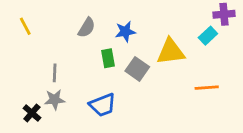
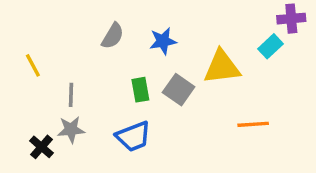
yellow line: (25, 26) -> (33, 65), moved
green rectangle: (108, 58) -> (140, 90), moved
orange line: (207, 88) -> (253, 124), moved

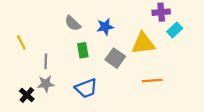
purple cross: (291, 19) -> (161, 12), moved
gray semicircle: (113, 36) -> (73, 23), turned 102
green rectangle: (140, 90) -> (83, 50), moved
orange line: (253, 124) -> (152, 80), moved

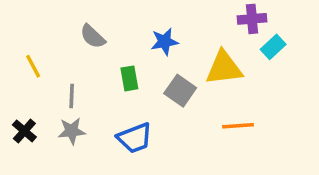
gray semicircle: (73, 23) -> (93, 36), moved
black cross: (27, 95) -> (24, 131), moved

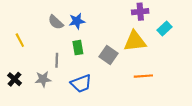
purple cross: (252, 19) -> (140, 12), moved
blue star: (164, 42) -> (77, 21), moved
gray line: (72, 96) -> (57, 60), moved

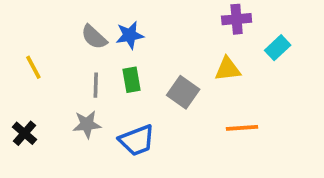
yellow triangle: (135, 41) -> (228, 69), size x0.7
gray line: (57, 60) -> (96, 85), moved
gray star: (43, 79) -> (87, 124), moved

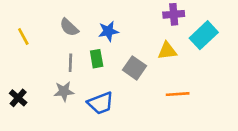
blue star: (130, 35) -> (108, 31), moved
cyan rectangle: (278, 48) -> (204, 35), size x1.5
yellow line: (33, 67) -> (23, 36), moved

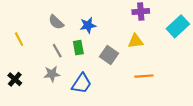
cyan rectangle: (204, 35) -> (178, 26), moved
yellow line: (23, 36) -> (19, 39), moved
gray line: (70, 63) -> (57, 51), turned -32
blue trapezoid: (100, 103) -> (82, 84), turned -35

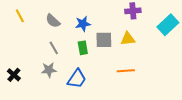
yellow line: (19, 39) -> (20, 16), moved
green rectangle: (78, 48) -> (83, 48), moved
gray square: (109, 55) -> (104, 40), moved, turned -36
orange line: (144, 76) -> (126, 71), moved

